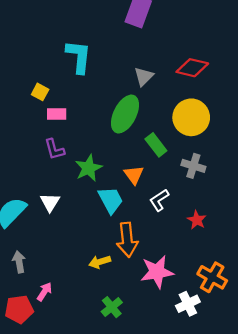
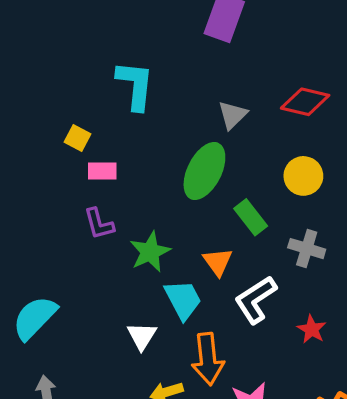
yellow circle: (191, 117) -> (303, 176), size x0.7
white L-shape: (159, 200) -> (256, 300), size x1.4
white triangle: (50, 202) -> (142, 336), moved

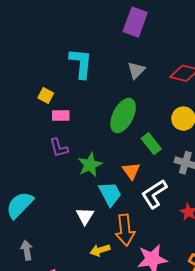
gray triangle: (233, 115) -> (136, 70), moved

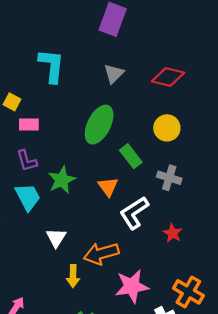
cyan trapezoid: (110, 194) -> (28, 197), moved
orange arrow: (125, 230) -> (101, 253), turned 80
yellow arrow: (100, 250) -> (73, 276), turned -72

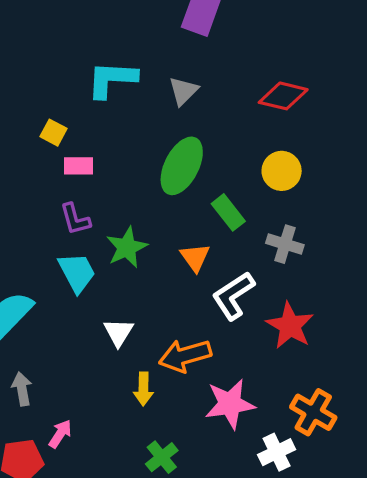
cyan L-shape: (52, 66) -> (112, 79), turned -93
gray triangle: (114, 74) -> (183, 91), moved
red star: (173, 233) -> (290, 326), size x1.6

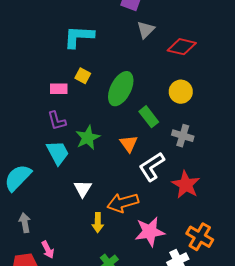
gray triangle: (183, 91) -> (146, 30), moved
yellow square: (54, 133) -> (83, 76), moved
pink arrow: (60, 434) -> (48, 250), turned 120

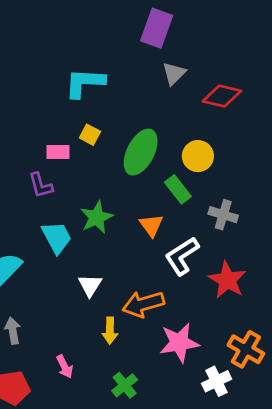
yellow circle: (181, 92) -> (198, 156), moved
purple L-shape: (57, 121) -> (41, 185), moved
pink arrow: (48, 250) -> (65, 367), moved

